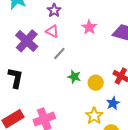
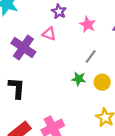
purple star: (54, 10) -> (59, 11), moved
gray line: (59, 53) -> (91, 57), moved

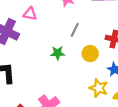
green star: (79, 79) -> (58, 53), moved

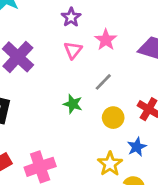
pink triangle: (30, 14) -> (73, 50), moved, turned 40

